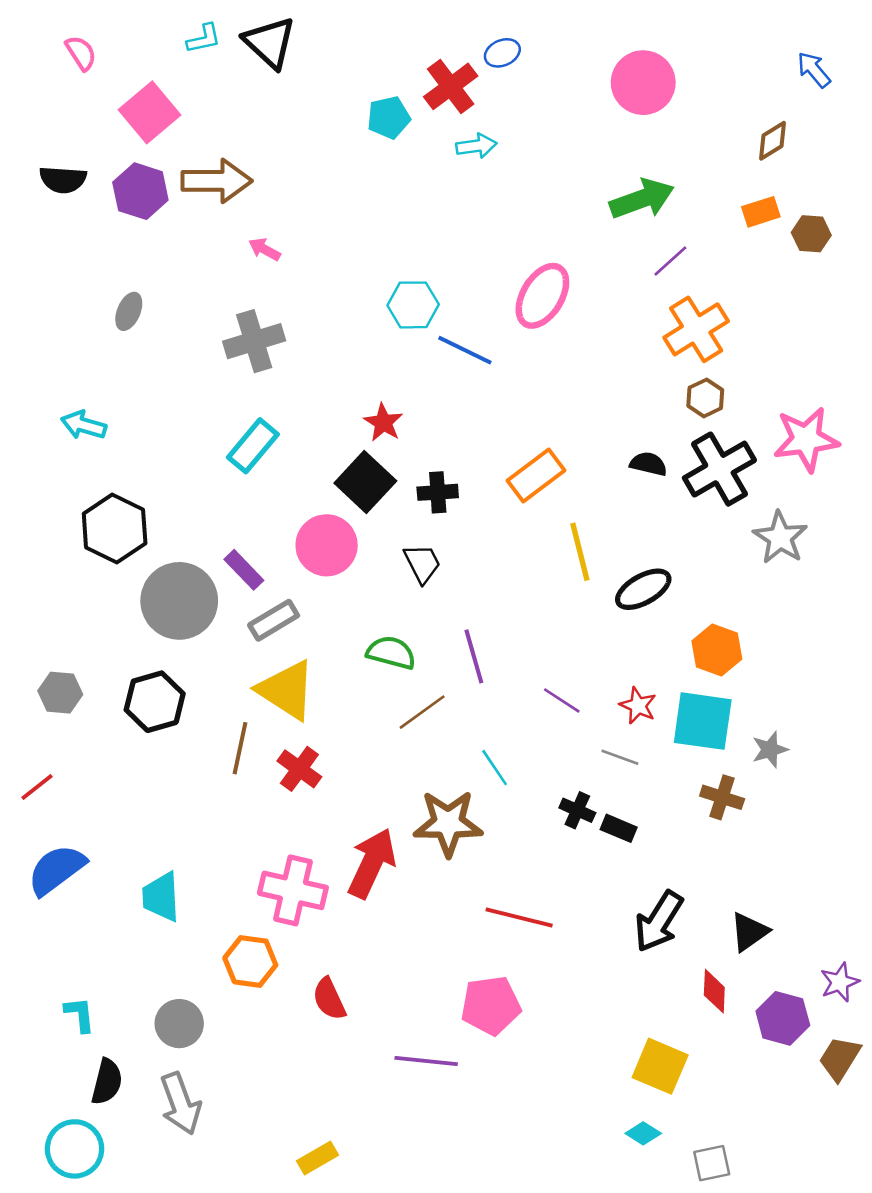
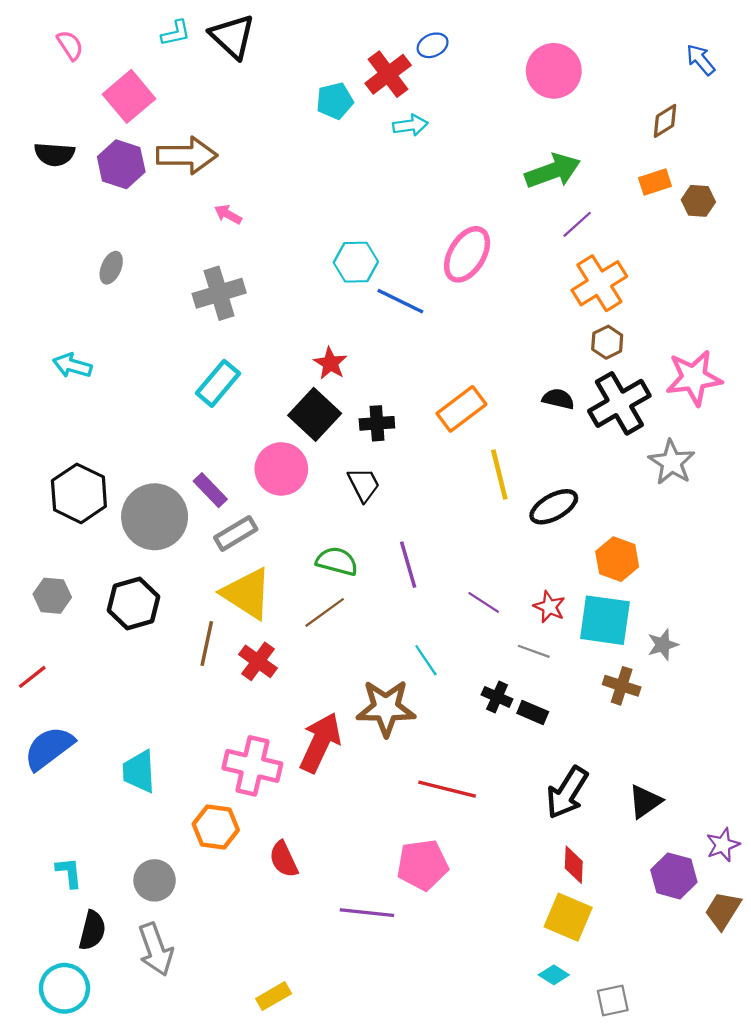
black hexagon: (115, 529) -> (79, 493), moved
brown line: (422, 712) -> (325, 612), moved
red diamond: (714, 991) -> (574, 865), moved

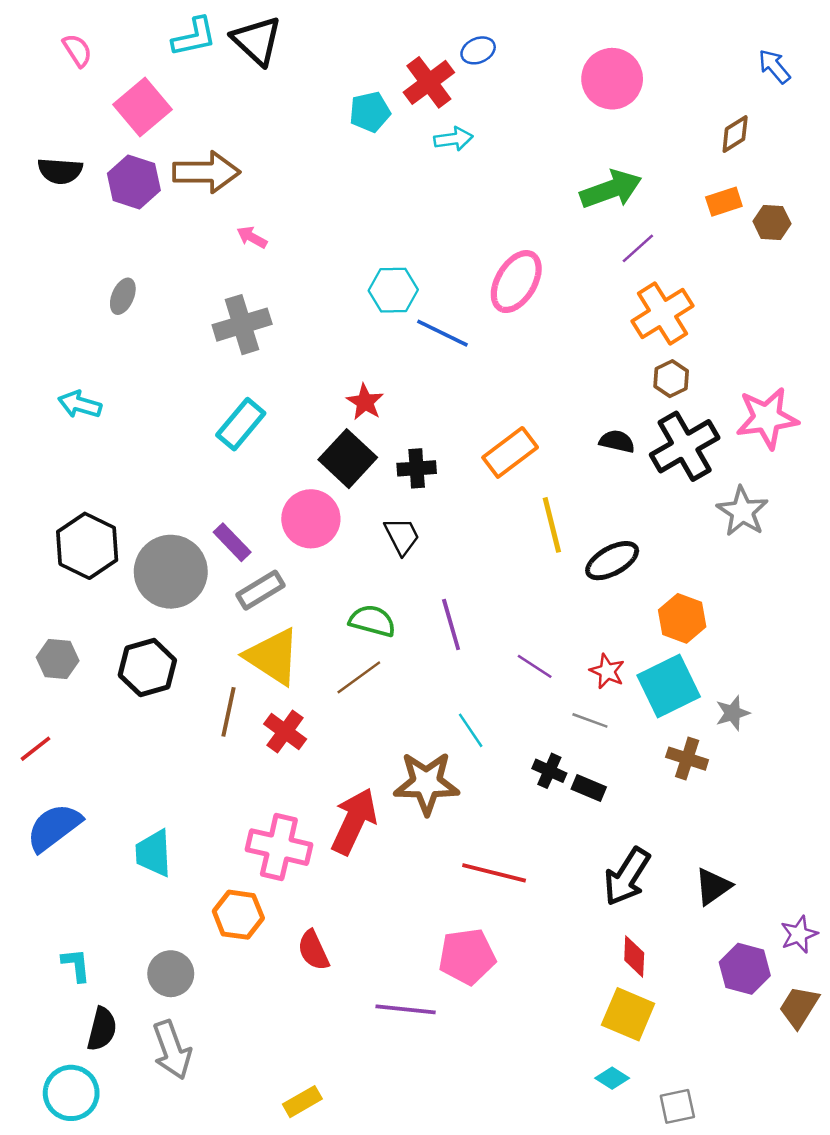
cyan L-shape: (176, 33) -> (194, 37), size x1.4
cyan square: (605, 620) -> (669, 686), turned -34

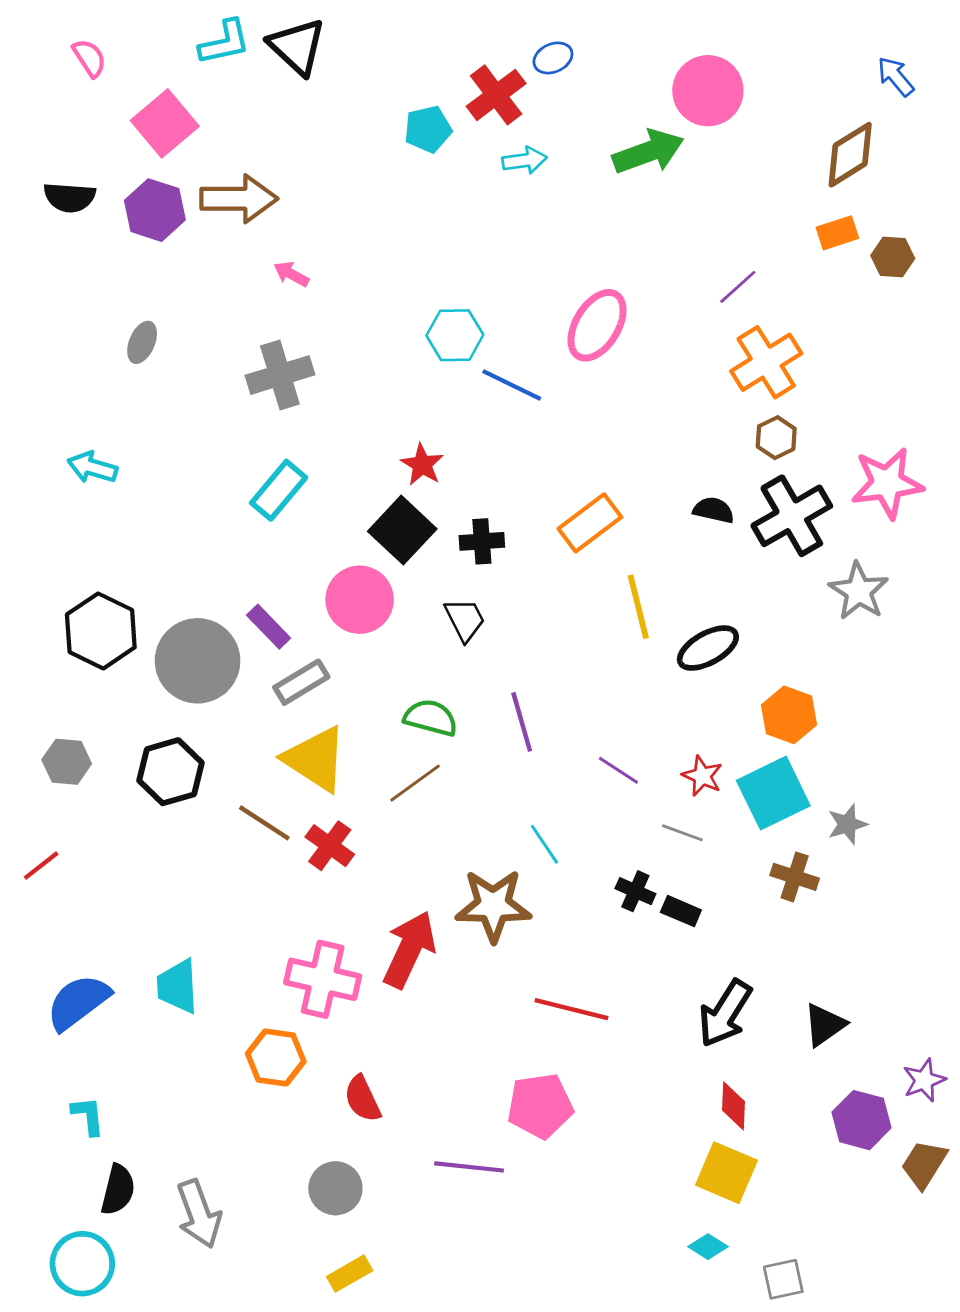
brown diamond: (735, 134) -> (850, 155), size x1.5
green arrow: (611, 189) -> (648, 152), moved
brown line: (229, 712) -> (264, 823), turned -69
blue semicircle: (54, 827) -> (78, 1002), moved
gray circle: (171, 974) -> (335, 1188), moved

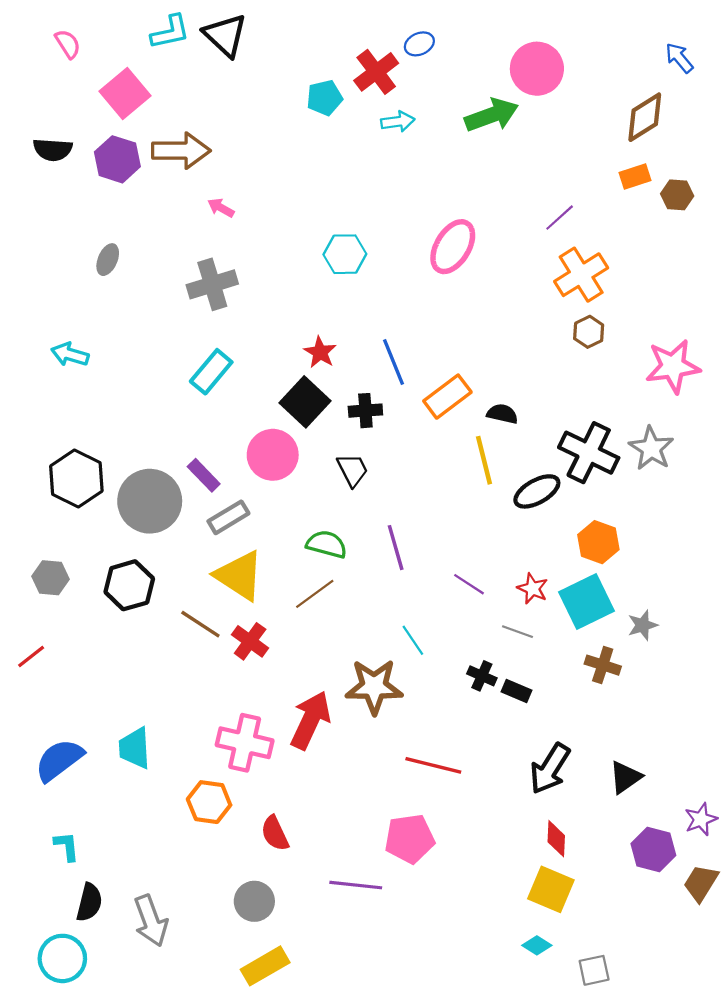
blue line: (512, 385) -> (393, 362), moved, turned 42
black semicircle: (714, 510) -> (502, 414), moved
black cross: (792, 516) -> (589, 453), moved, turned -34
yellow rectangle: (350, 1274) -> (265, 966), size x1.4

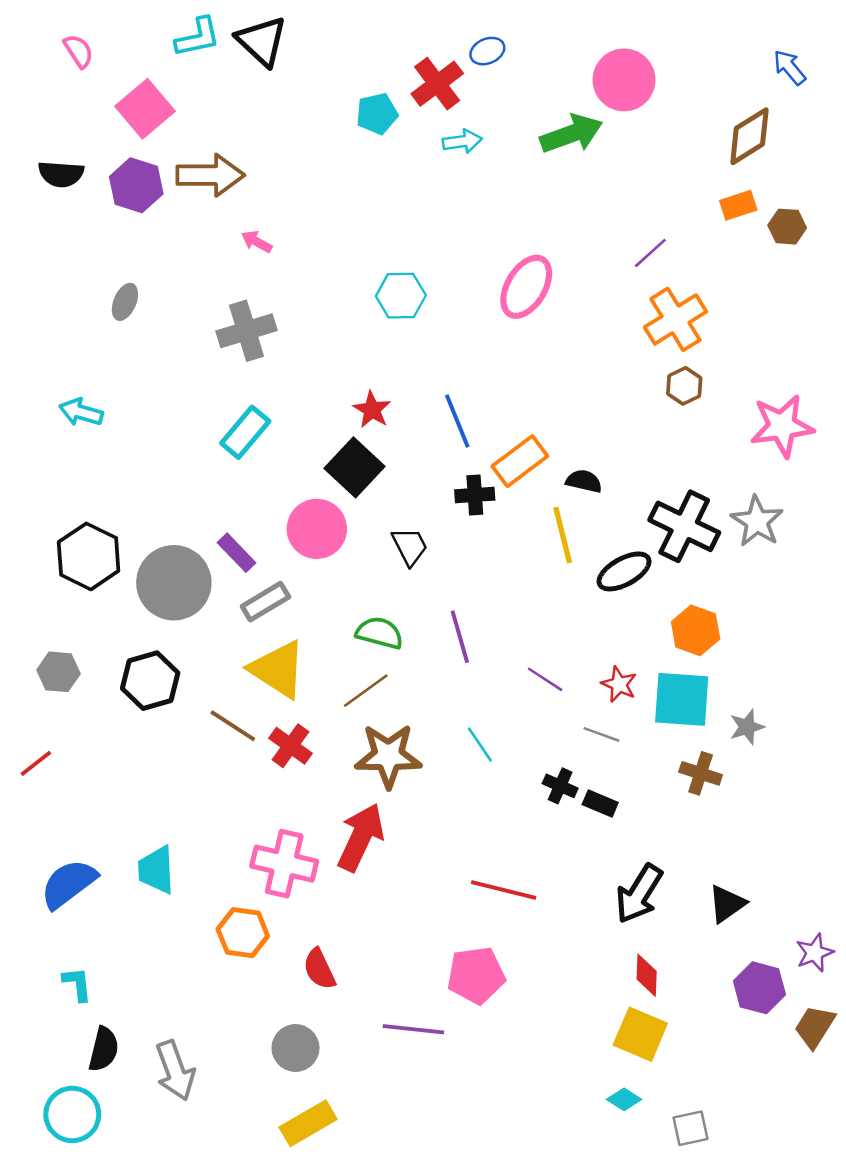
black cross: (365, 411) -> (475, 495), moved
cyan square: (587, 601) -> (682, 699), turned 30
brown star: (374, 687) -> (388, 756), moved

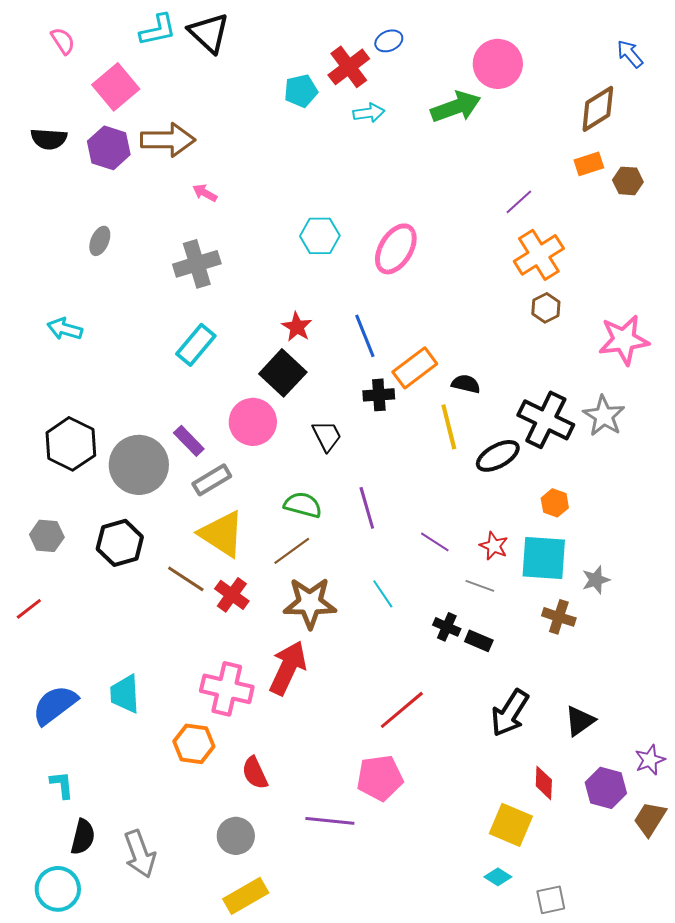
pink ellipse: (526, 287) -> (396, 249), moved
orange hexagon: (696, 630) -> (555, 503), size x0.7
red line: (504, 890) -> (402, 710), turned -54
red diamond: (647, 975) -> (544, 783), moved

